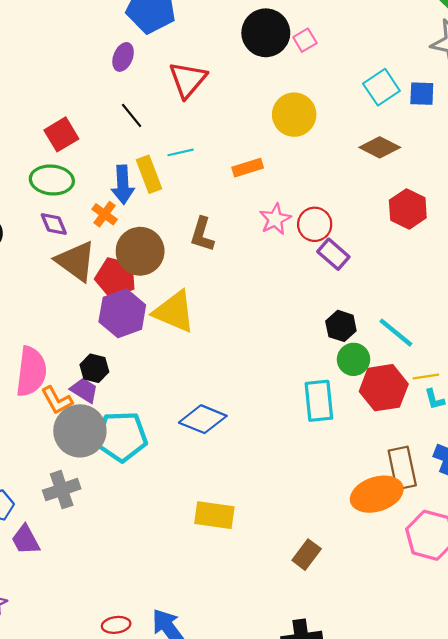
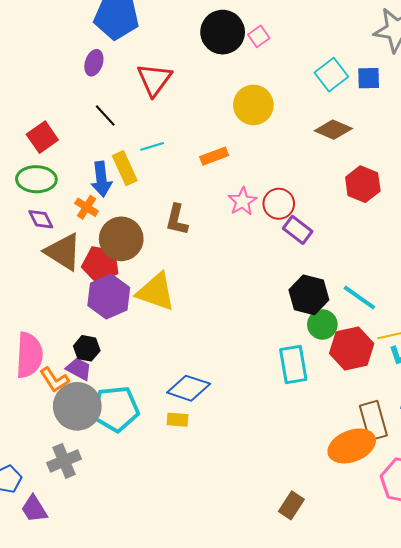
black hexagon: (341, 326) -> (309, 295), size x1.4
yellow rectangle: (214, 515) -> (178, 420), moved, size x0.6

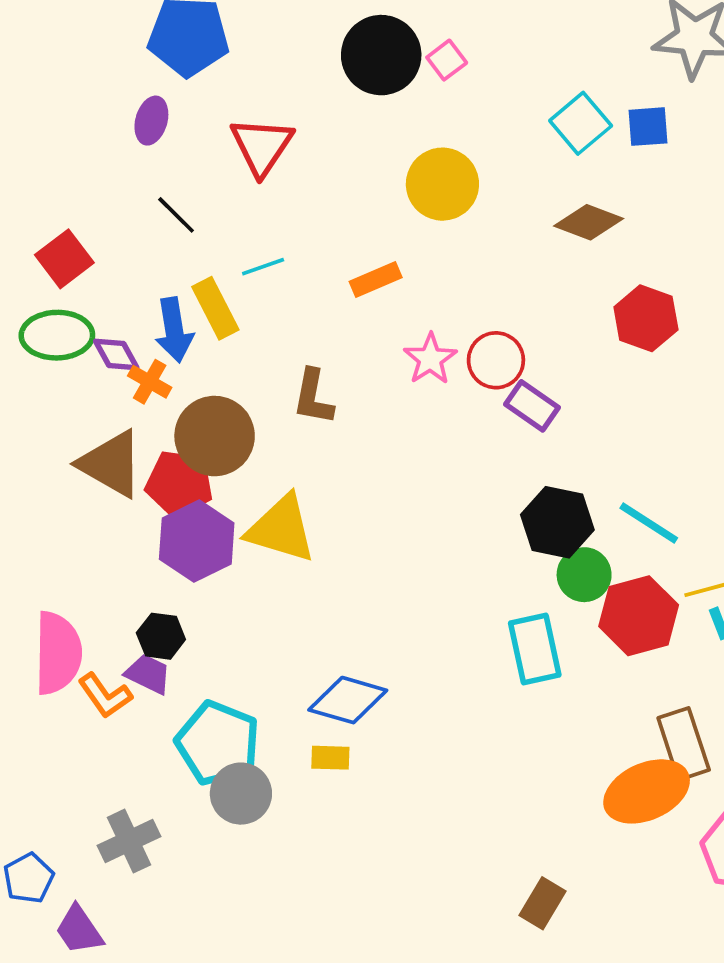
purple diamond: (41, 219) -> (116, 354), moved
gray circle: (77, 406) -> (241, 794), moved, size x0.7
cyan pentagon: (116, 409) -> (218, 743), turned 30

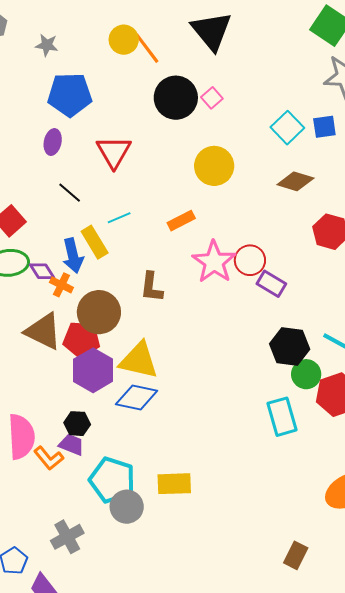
pink star: (430, 359) -> (214, 262), size x1.5
blue diamond: (348, 700) -> (137, 397), moved
yellow rectangle: (330, 758) -> (174, 484), size x1.6

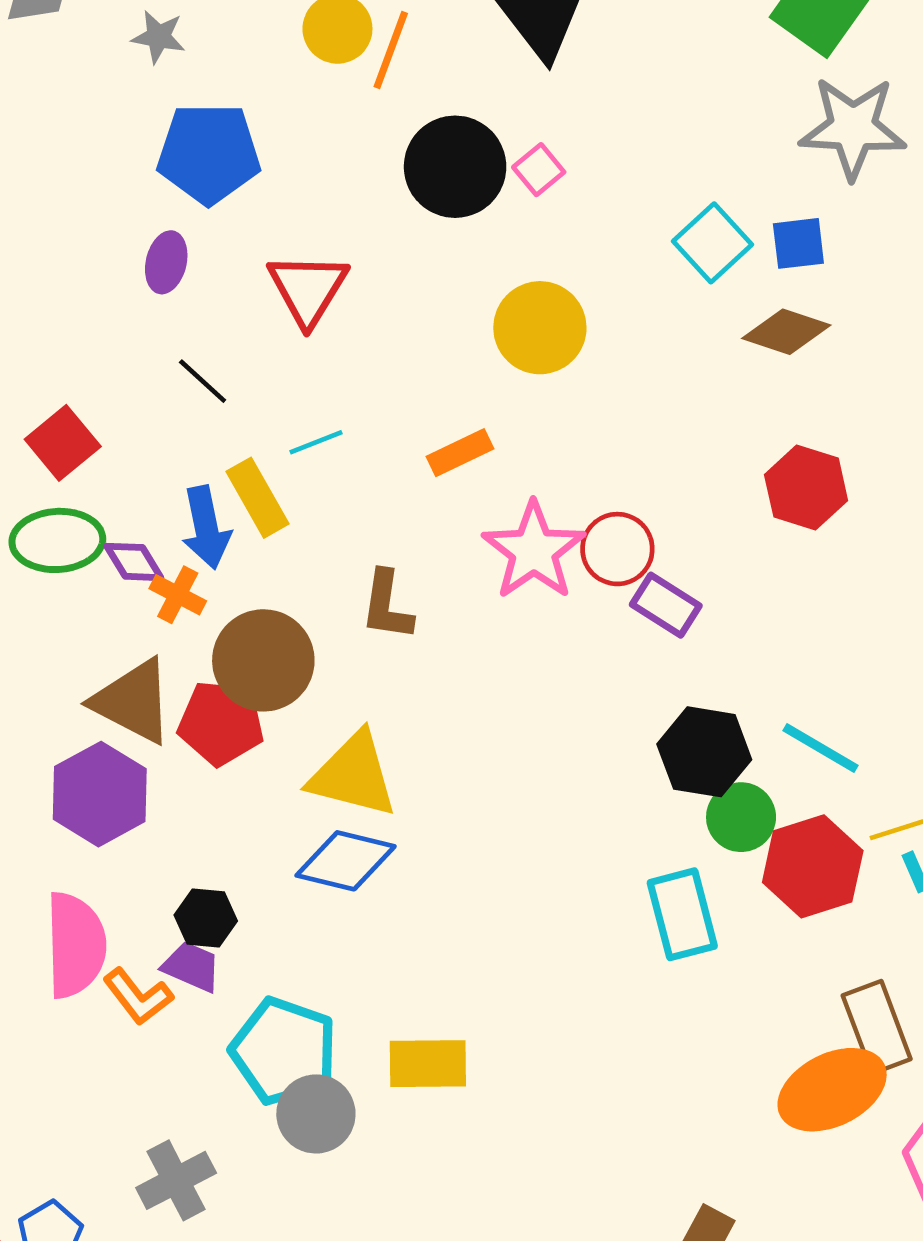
orange line: (147, 48) -> (391, 50), turned 56
brown diamond: (295, 181) -> (786, 332), moved
purple hexagon: (93, 370) -> (100, 794), moved

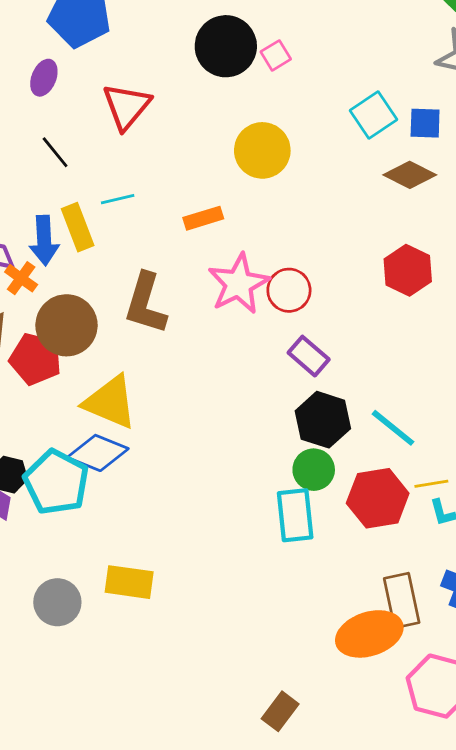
purple rectangle: (666, 605) -> (309, 356), moved
brown L-shape: (387, 606) -> (146, 303), size x1.4
green circle: (741, 817) -> (314, 470), moved
cyan pentagon: (284, 1051) -> (56, 482), moved

